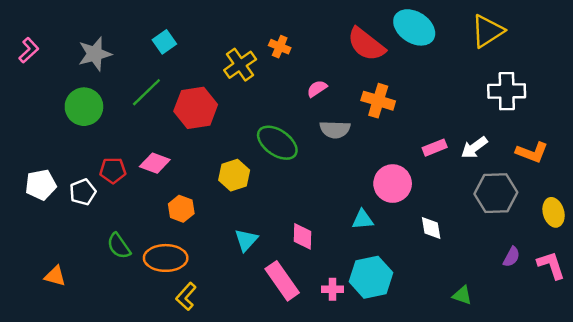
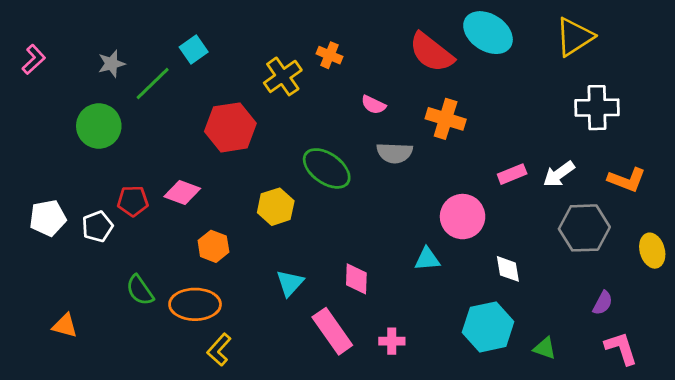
gray star: (95, 54) -> (112, 64), size x0.7
pink semicircle: (317, 89) -> (373, 105), turned -120
green line: (146, 92) -> (153, 84), moved
pink L-shape: (551, 265) -> (621, 348), moved
cyan hexagon: (371, 277) -> (488, 327), moved

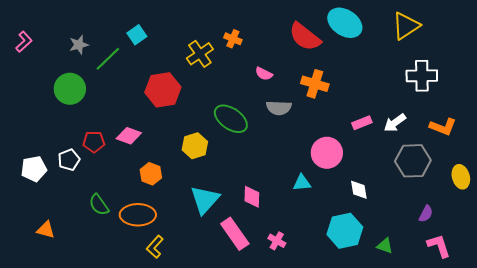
white pentagon: (48, 218) -> (34, 169), moved
cyan triangle: (290, 283) -> (205, 200), size x1.5
pink cross: (392, 341) -> (277, 241), turned 30

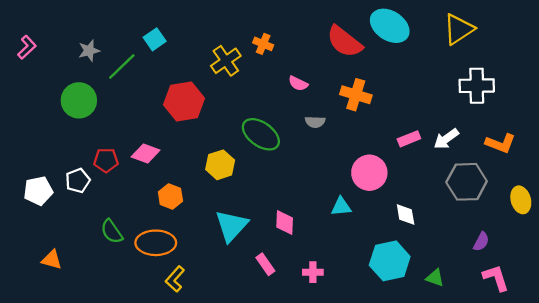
gray semicircle: (279, 108) -> (315, 122), size x0.7
pink rectangle: (235, 234) -> (265, 264), size x0.6
pink cross: (277, 241) -> (313, 272), turned -30

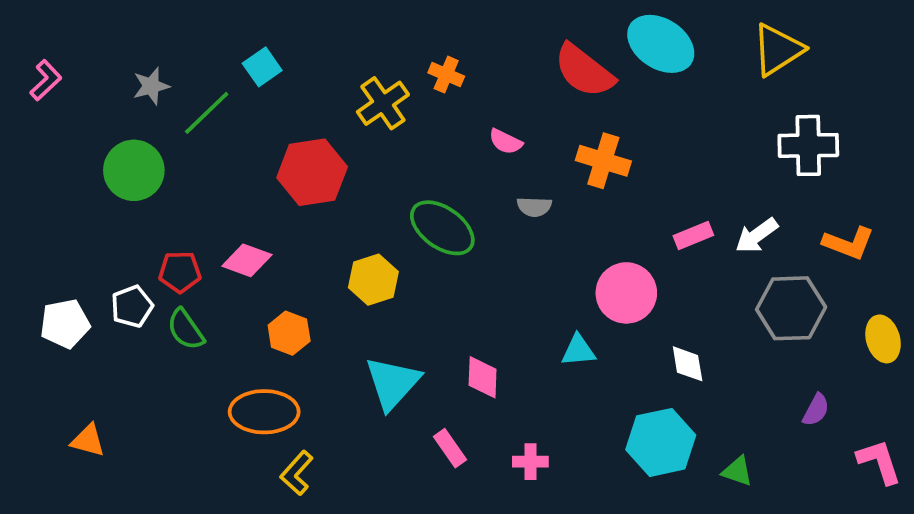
green semicircle: (112, 231) -> (186, 329), moved
pink L-shape: (496, 278) -> (879, 462), moved

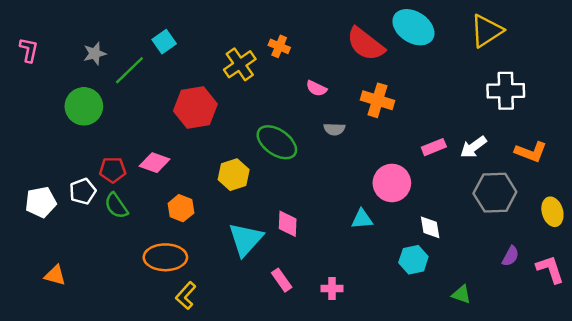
pink L-shape: (46, 80) -> (29, 50), turned -35
pink diamond: (483, 377) -> (288, 224), moved
cyan hexagon: (661, 442) -> (413, 260), moved, size x0.7
pink L-shape: (879, 462) -> (550, 269), moved

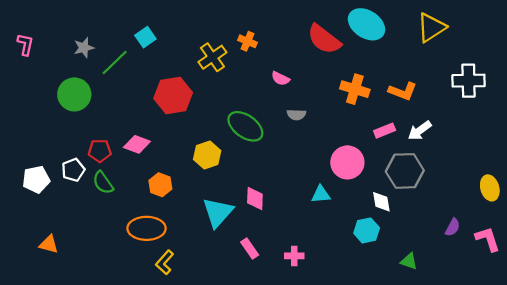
white cross: (506, 91) -> (469, 81), moved
orange cross: (377, 100) -> (355, 89), moved
orange L-shape: (531, 152) -> (403, 91), moved
gray hexagon: (495, 193) -> (405, 171), moved

